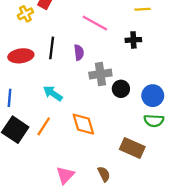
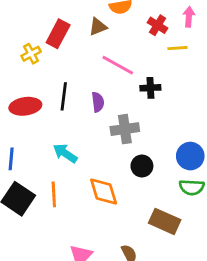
black cross: (133, 40) -> (150, 88), moved
black circle: (121, 89) -> (142, 166), moved
orange line: (44, 126) -> (54, 194), turned -36

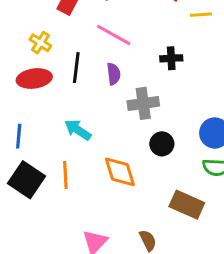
yellow cross: (31, 54) -> (40, 43), moved, turned -30
pink line: (118, 65) -> (114, 35), moved

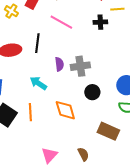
yellow cross: (40, 43) -> (11, 11), moved
black cross: (171, 58) -> (100, 22), moved
purple semicircle: (114, 74) -> (59, 64), moved

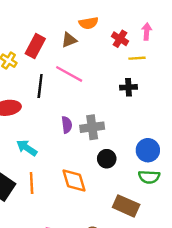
black cross: (100, 22) -> (128, 87), moved
black line: (37, 43) -> (40, 86), moved
cyan arrow: (38, 83) -> (27, 148), moved

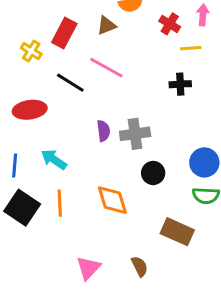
black line: (40, 86) -> (70, 83), turned -65

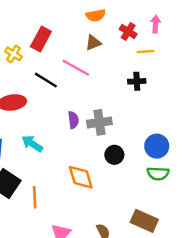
brown triangle: (106, 25) -> (93, 43), moved
orange line: (60, 203) -> (35, 197), moved
brown rectangle: (177, 232) -> (144, 221), moved

